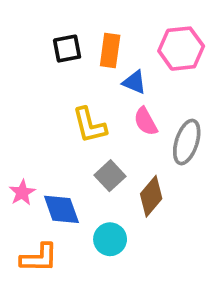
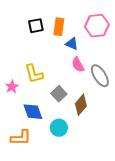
yellow L-shape: (89, 125) -> (34, 74), moved
gray ellipse: (187, 142) -> (100, 76), turned -50
pink star: (22, 193) -> (12, 87), moved

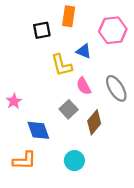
orange rectangle: (59, 27) -> (69, 16), moved
pink semicircle: (78, 65) -> (84, 86), moved
yellow L-shape: (34, 74) -> (62, 65), moved
cyan circle: (59, 128) -> (74, 161), moved

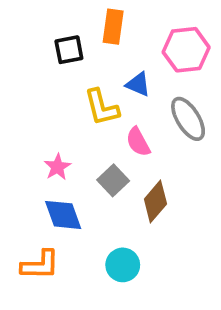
gray ellipse: (116, 88) -> (188, 119), moved
pink star: (14, 101) -> (57, 167), moved

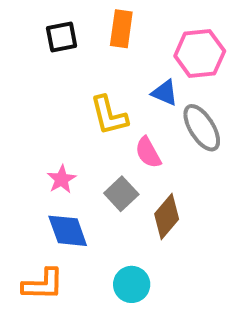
black square: (69, 50) -> (62, 37), moved
blue triangle: (138, 84) -> (165, 93), moved

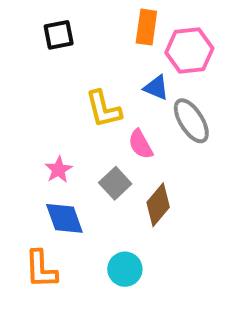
orange rectangle: (121, 29) -> (146, 27), moved
orange L-shape: (43, 284) -> (41, 269), turned 87

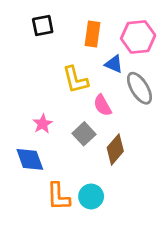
orange rectangle: (146, 27) -> (92, 34), moved
blue diamond: (64, 218) -> (30, 159), moved
orange L-shape: (41, 269) -> (58, 196), moved

